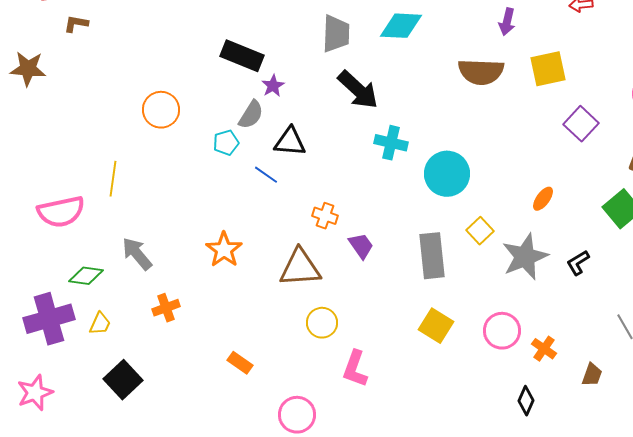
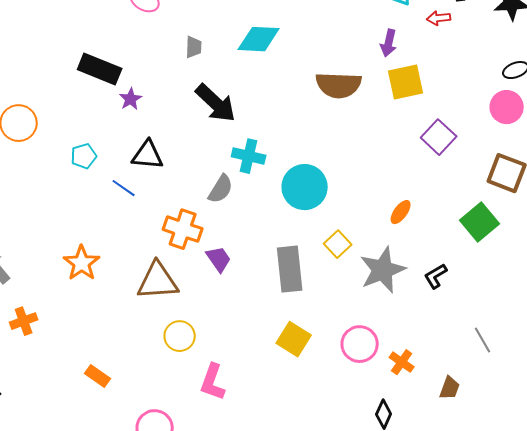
purple arrow: (507, 22) -> (389, 43), moved
gray trapezoid: (336, 34) -> (194, 47), size x0.6
gray semicircle: (251, 115) -> (221, 189), moved
orange cross: (325, 216) -> (183, 229), size x1.5

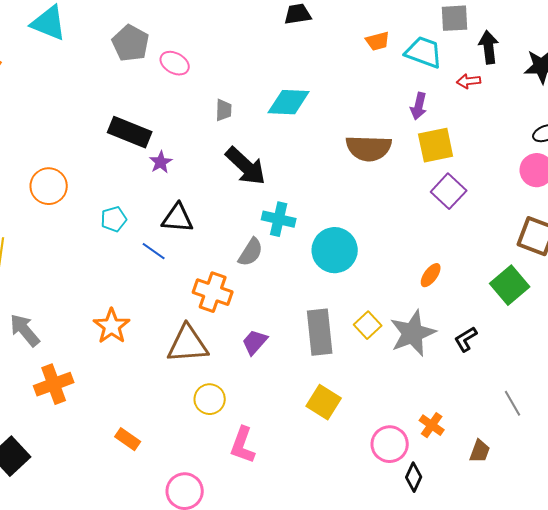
purple square: (439, 137) -> (449, 191), moved
yellow square: (338, 244) -> (368, 325), moved
purple trapezoid: (219, 259) -> (255, 342), moved, turned -104
orange cross: (24, 321) -> (54, 384), size x1.4
pink circle: (360, 344) -> (390, 444), moved

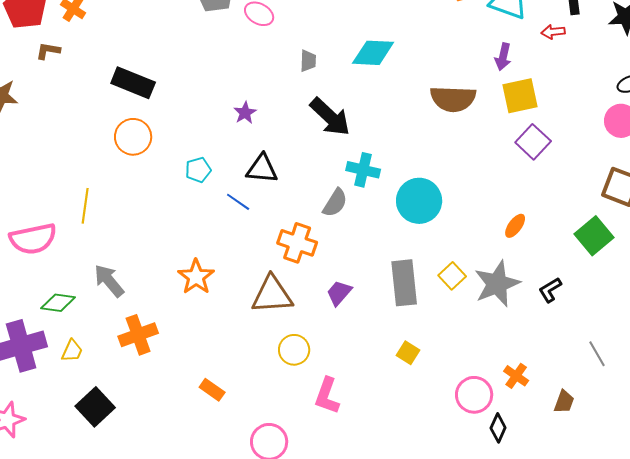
black rectangle: (130, 132) -> (133, 83), moved
yellow square: (324, 402) -> (408, 353), size x0.7

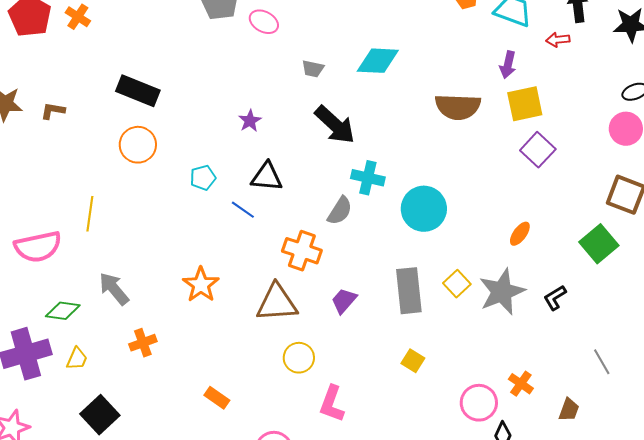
brown L-shape: (48, 51) -> (53, 111), moved
gray trapezoid: (308, 61) -> (313, 69), turned 100
orange cross: (138, 335) -> (143, 343), size x0.7

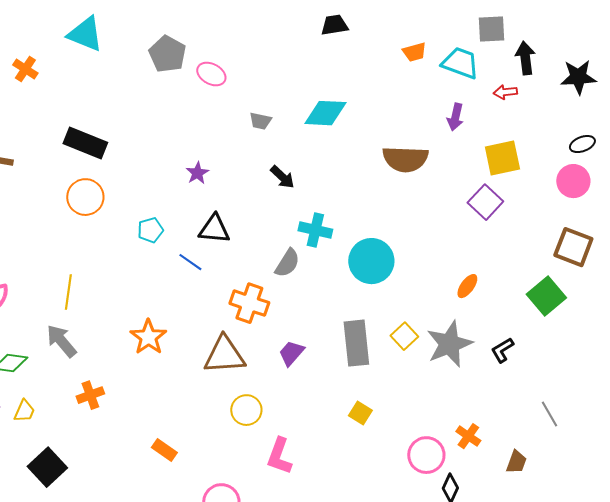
yellow square: (525, 104) -> (502, 158), moved
black arrow: (335, 125) -> (282, 177), size x0.6
yellow line: (90, 214) -> (68, 292), moved

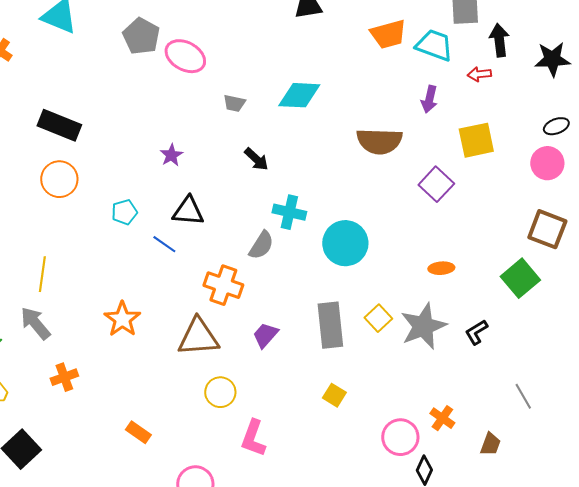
orange trapezoid: (414, 52) -> (388, 34), size x1.5
pink ellipse: (211, 74) -> (185, 56), size x1.4
purple square: (485, 202) -> (436, 184), moved
orange ellipse: (467, 286) -> (441, 268), turned 50

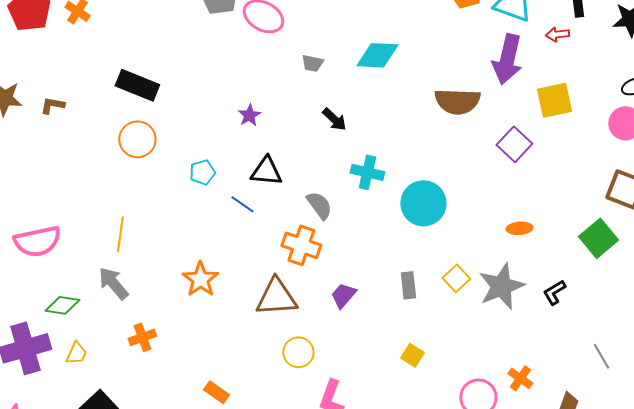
purple arrow: (429, 99) -> (507, 59), size x1.8
gray semicircle: (261, 245) -> (319, 205), moved, turned -68
gray rectangle: (330, 325) -> (408, 285), size x0.6

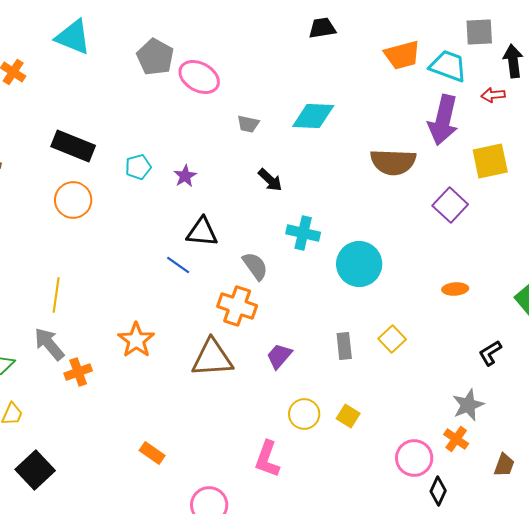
cyan pentagon: (202, 172) -> (138, 167), moved
gray star: (501, 286) -> (468, 405), moved, size x0.7
orange cross: (142, 337) -> (78, 372), moved
yellow circle: (298, 352) -> (304, 414), moved

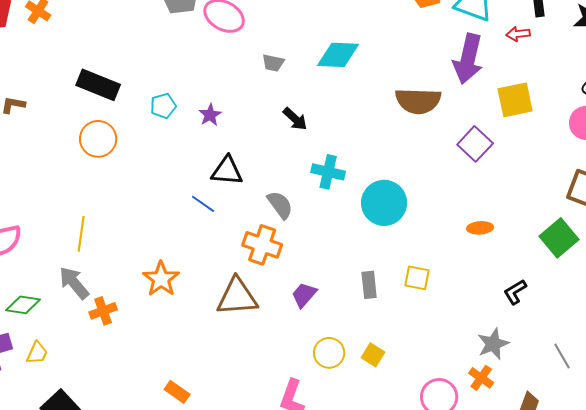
yellow square: (392, 339) -> (417, 278), turned -36

